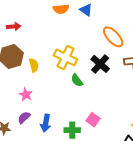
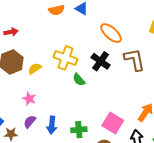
yellow semicircle: (34, 65) -> (35, 69), turned -104
pink square: (93, 120) -> (113, 123), moved, size x1.5

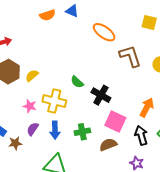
yellow cross: (65, 58) -> (54, 101), moved
black cross: (101, 61) -> (101, 95), moved

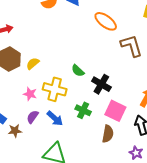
blue arrow: (55, 130) -> (55, 118), turned -48
green cross: (82, 132) -> (83, 110), moved, turned 35
brown semicircle: (108, 145) -> (108, 134), turned 120

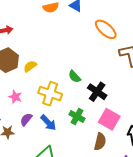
pink star: (30, 94) -> (15, 97), moved

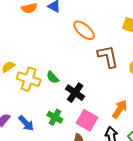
yellow cross: (50, 94) -> (29, 79), moved

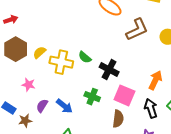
brown L-shape: (108, 57) -> (137, 30), turned 85

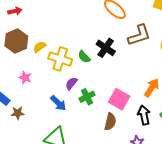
black cross: (109, 70) -> (106, 48), moved
green cross: (92, 97) -> (87, 97), turned 35
purple semicircle: (42, 106) -> (71, 83), moved

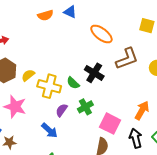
pink star: (25, 78) -> (15, 107), size x1.6
green cross: (87, 97) -> (85, 107), moved

